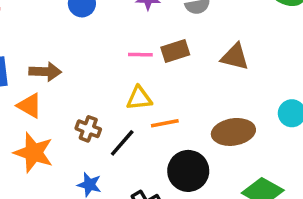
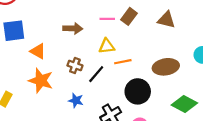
brown rectangle: (175, 51) -> (129, 16), turned -35
brown arrow: (45, 72) -> (73, 28), moved

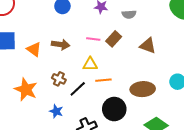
orange triangle: (38, 51) -> (34, 49), moved

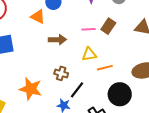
orange triangle: (34, 49) -> (38, 17), moved
black line: (78, 89) -> (77, 90), moved

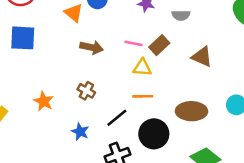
yellow triangle: (89, 54) -> (142, 68), moved
orange star: (31, 89) -> (44, 101), size x0.7
black line: (77, 90) -> (117, 118), moved

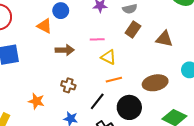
brown rectangle: (159, 45) -> (133, 29), moved
brown triangle: (202, 57) -> (164, 39), moved
yellow triangle: (142, 68) -> (108, 57), turned 35

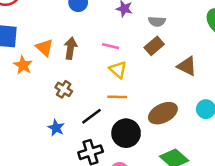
orange triangle: (44, 26) -> (45, 48), moved
brown arrow: (65, 50) -> (71, 48), turned -96
brown ellipse: (155, 83) -> (163, 113), turned -30
orange star: (36, 101) -> (23, 65), moved

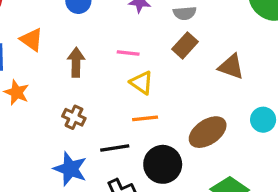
orange triangle: (45, 48) -> (32, 40), moved
black line: (92, 116) -> (115, 148), turned 35
blue star: (56, 128) -> (70, 169), size x1.5

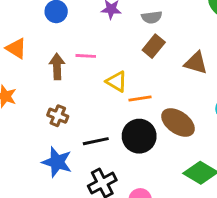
pink line: (128, 53) -> (86, 56), moved
orange line: (145, 118) -> (140, 98), moved
brown ellipse: (208, 132) -> (178, 122), turned 72
black circle: (163, 164) -> (139, 136), moved

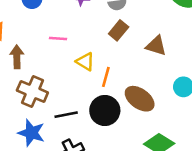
brown arrow: (57, 67) -> (17, 57), moved
orange line: (140, 98) -> (106, 77), turned -66
brown cross: (58, 116) -> (32, 92), size x1.6

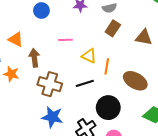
black circle: (105, 111) -> (108, 108), moved
black line: (66, 115) -> (85, 83), moved

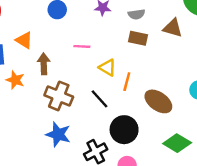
brown rectangle: (113, 28) -> (138, 38), turned 63
brown triangle: (144, 37) -> (173, 28), moved
black line: (85, 83) -> (100, 99), turned 60

